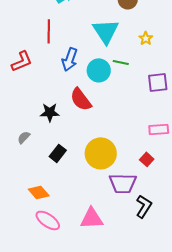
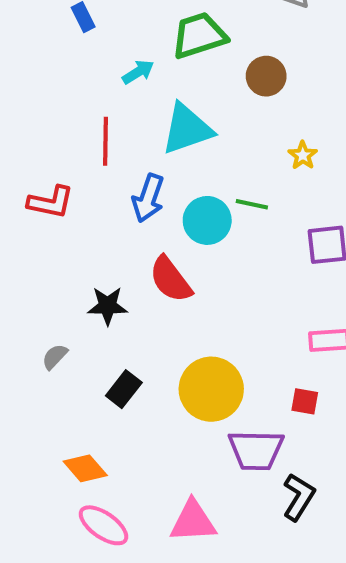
cyan triangle: (106, 31) -> (187, 129), moved, turned 44
red L-shape: (22, 61) -> (51, 202), turned 35
red square: (147, 159) -> (305, 401), turned -32

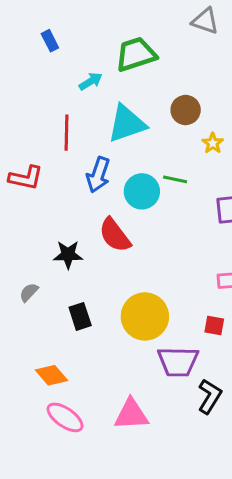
brown circle: (266, 76) -> (186, 110), moved
black rectangle: (124, 389) -> (80, 316), turned -56

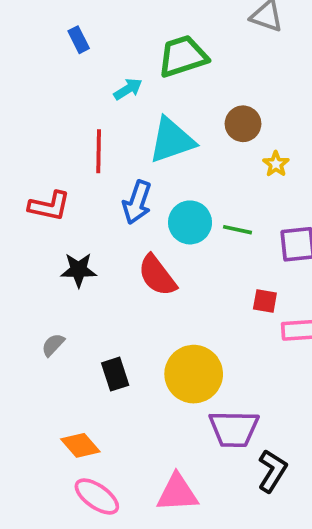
green line: (175, 179) -> (238, 230), moved
black star: (68, 255) -> (79, 270), moved
red square: (214, 326) -> (265, 301), moved

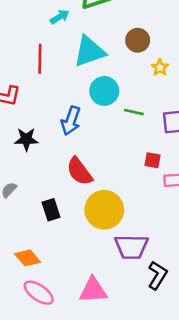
blue arrow: (137, 202) -> (71, 121), moved
cyan circle: (190, 222) -> (104, 91), moved
red semicircle: (157, 275) -> (79, 171), moved

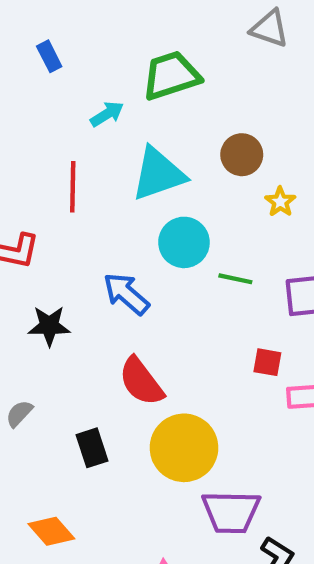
blue arrow: (71, 121) -> (126, 294), turned 112

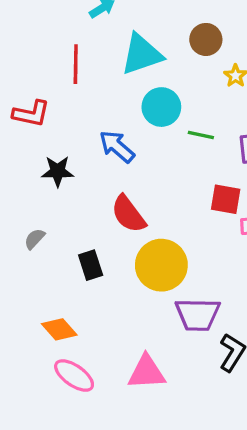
red square: (267, 362) -> (226, 199), size x1.4

